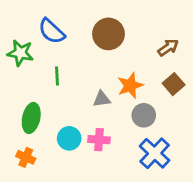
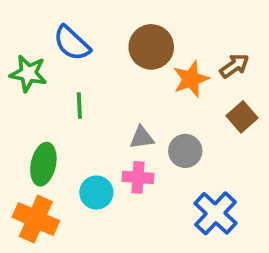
orange star: (130, 85) -> (191, 79), moved
gray circle: (144, 115) -> (185, 151), moved
pink cross: (99, 140) -> (138, 177), moved
orange cross: (26, 157) -> (36, 219), size x1.6

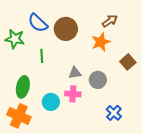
brown circle: (151, 47) -> (66, 29), moved
brown arrow: (234, 66) -> (110, 21), moved
blue cross: (216, 213) -> (114, 113), size x0.7

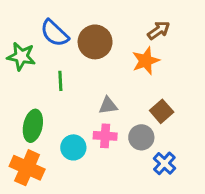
brown square: (128, 62) -> (162, 111), moved
gray circle: (98, 80) -> (141, 137), moved

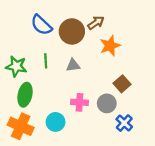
brown arrow: (159, 30) -> (96, 23), moved
green star: (21, 56) -> (16, 66), moved
gray triangle: (108, 106) -> (73, 65), moved
cyan circle: (73, 147) -> (56, 122), moved

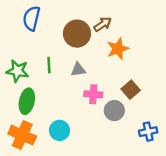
blue semicircle: (41, 25) -> (31, 18), moved, turned 60
pink cross: (80, 102) -> (93, 94), moved
blue cross: (124, 123) -> (148, 132), moved, turned 35

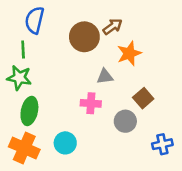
green line: (49, 65) -> (23, 50), moved
gray triangle: (78, 70) -> (105, 76), moved
pink cross: (93, 94) -> (91, 103), moved

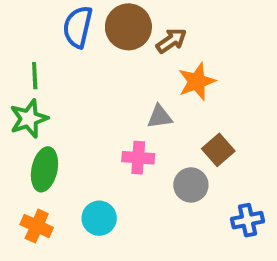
blue semicircle: (35, 20) -> (78, 27), moved
brown circle: (84, 37) -> (128, 27), moved
green star: (19, 78) -> (29, 119), turned -30
orange cross: (24, 148) -> (37, 226), size x0.7

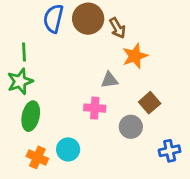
brown arrow: (171, 41) -> (117, 28), turned 95
orange cross: (37, 226) -> (37, 157), moved

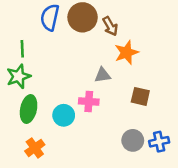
brown square: (150, 103) -> (140, 96), turned -36
gray circle: (131, 127) -> (133, 140), moved
cyan circle: (68, 149) -> (64, 115), moved
orange cross: (37, 157) -> (35, 148), turned 30

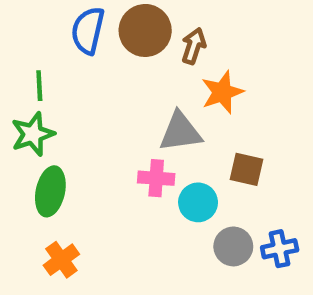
brown arrow: (110, 26) -> (194, 46), turned -132
gray triangle: (103, 75) -> (180, 132), size x1.5
cyan circle: (64, 115) -> (198, 202), moved

